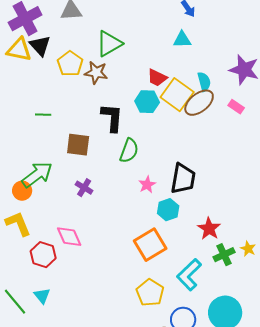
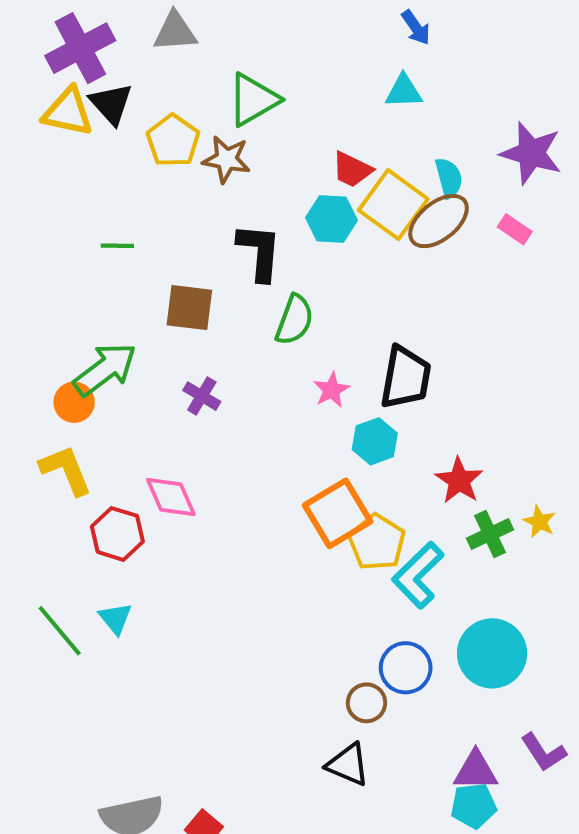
yellow pentagon: (150, 293) -> (377, 542), moved

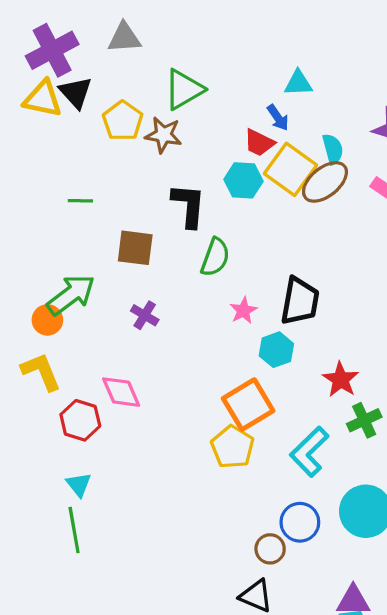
blue arrow: (416, 27) -> (278, 118), moved
yellow pentagon: (377, 542) -> (232, 447), moved
green line: (60, 631) -> (74, 530), moved, turned 30

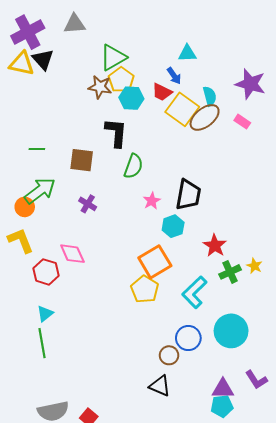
yellow pentagon: (123, 121) -> (121, 80), moved
cyan hexagon: (243, 180) -> (131, 98), moved
green line: (80, 201) -> (37, 149), moved
cyan triangle: (79, 485) -> (45, 314), turned 30

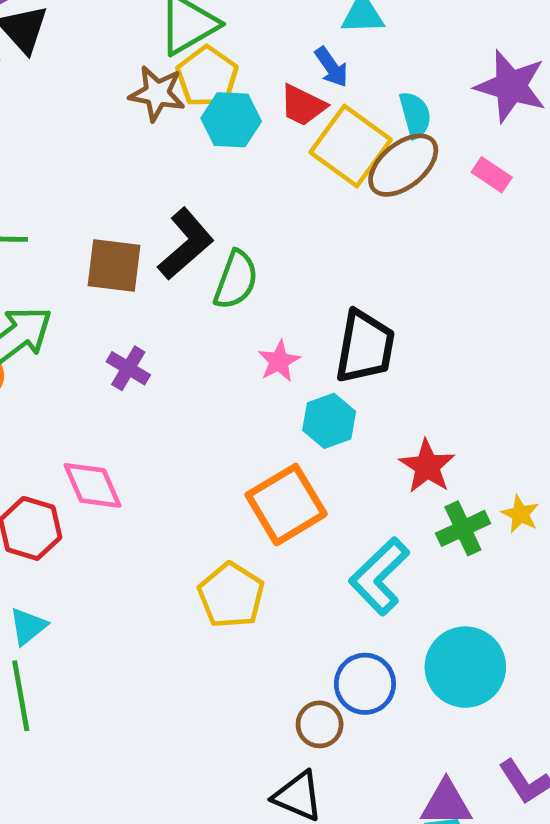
black L-shape: (116, 133) -> (186, 244), moved, turned 44
yellow pentagon: (145, 289) -> (231, 595), moved

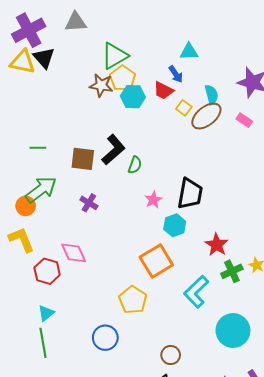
yellow square: (351, 146) -> (184, 108), size x0.5
green semicircle: (236, 280) -> (135, 165), size x0.7
blue circle: (365, 684) -> (105, 338), moved

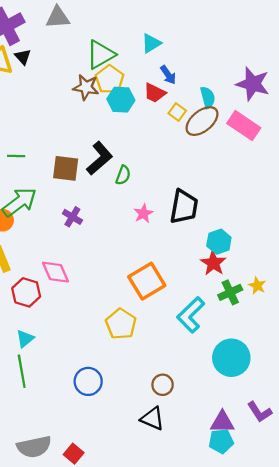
cyan triangle: (189, 52) -> (151, 43), moved, turned -30
black triangle: (44, 58) -> (23, 57), size x0.7
pink rectangle: (244, 120) -> (244, 126), size x1.8
cyan hexagon: (175, 225) -> (219, 242), moved
blue circle: (105, 338) -> (88, 381), moved

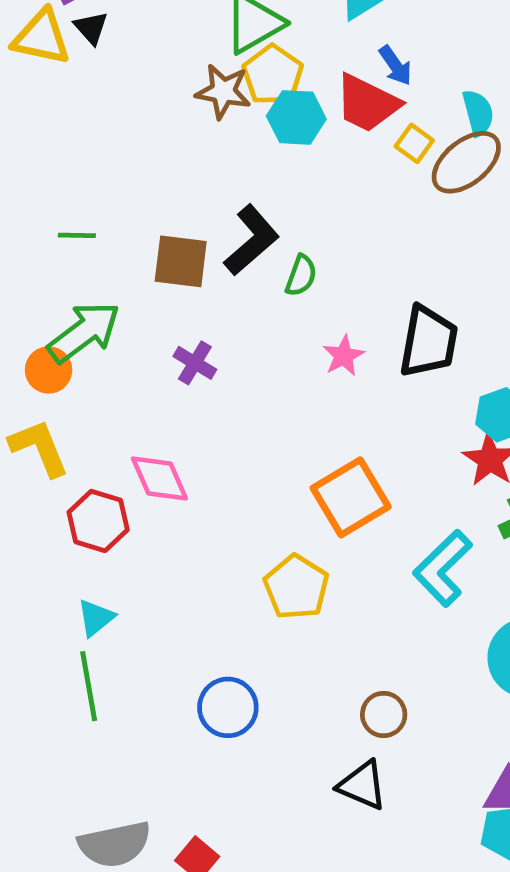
red trapezoid: (155, 93) -> (367, 103), size x1.4

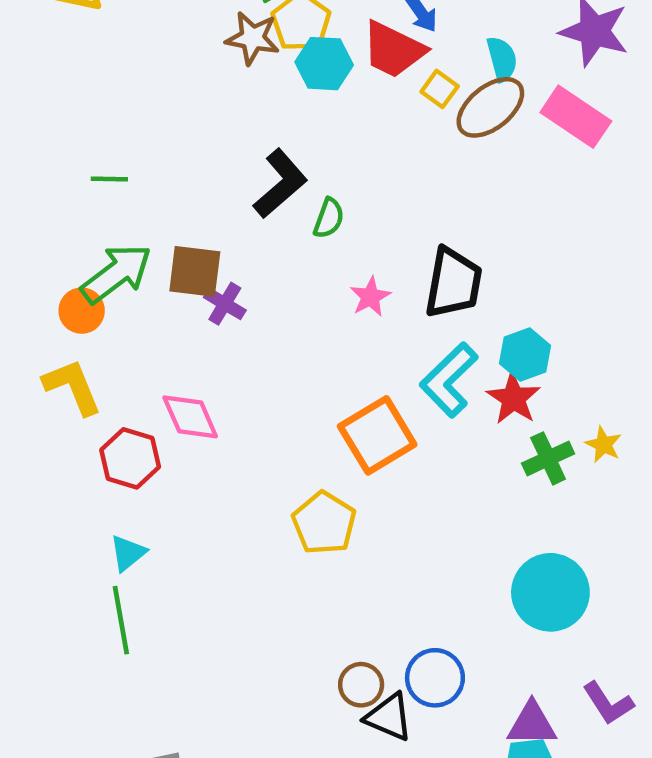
brown square: (181, 261) -> (195, 271), moved
cyan L-shape: (443, 568) -> (449, 380), moved
blue circle: (228, 707) -> (435, 678), moved
brown circle: (384, 714) -> (361, 685), moved

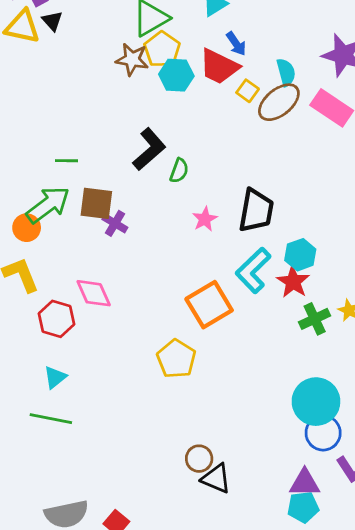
green line: (109, 179) -> (67, 161), moved
green line: (121, 620) -> (51, 419), turned -69
blue circle: (435, 678) -> (323, 433), moved

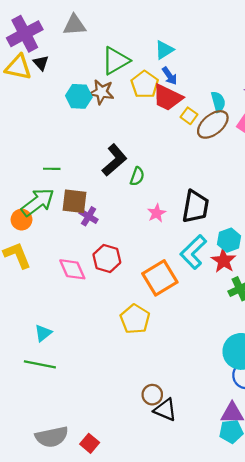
blue arrow: (236, 44) -> (170, 76), moved
yellow pentagon: (162, 49) -> (145, 84), moved
cyan hexagon: (176, 75) -> (79, 96), moved
red hexagon: (57, 319) -> (107, 258), moved

